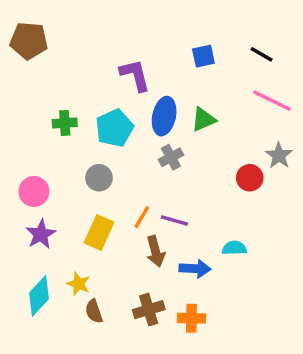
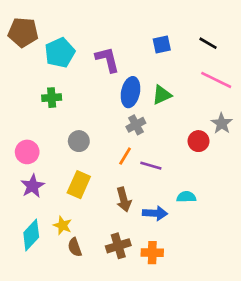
cyan pentagon: (114, 128) -> (60, 53), moved
orange line: (142, 217) -> (125, 156), moved
purple line: (174, 221) -> (151, 166), moved

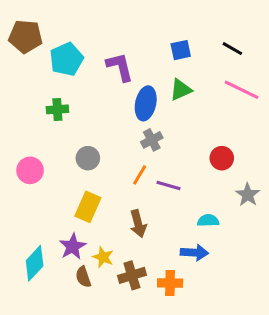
green triangle: (162, 95) -> (181, 90), moved
gray star: (222, 123) -> (248, 195), moved
purple star: (33, 186) -> (73, 246), moved
blue arrow: (155, 213) -> (194, 253), moved
yellow star: (62, 225) -> (103, 257), moved

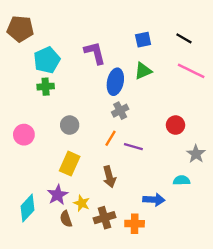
cyan pentagon: (67, 59) -> (47, 60), moved
cyan semicircle: (208, 221) -> (182, 180), moved

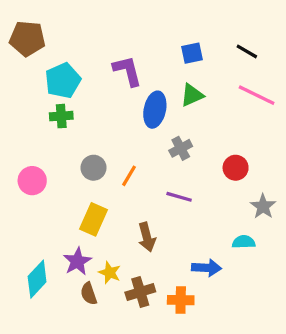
gray cross: (120, 111) -> (181, 148), moved
orange line: (111, 138) -> (129, 176), moved

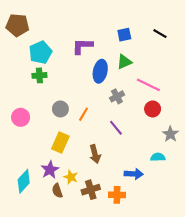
purple L-shape: (127, 71) -> (82, 46), turned -75
pink line: (257, 95) -> (148, 85), moved
purple line: (179, 197) -> (116, 128), turned 35

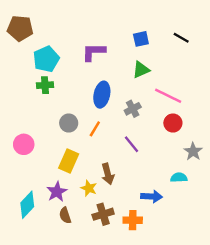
blue ellipse: (100, 71) -> (102, 95), moved
pink circle: (21, 117) -> (24, 144), moved
yellow star: (71, 177) -> (89, 188), moved

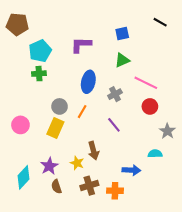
black line: (181, 38) -> (160, 22), moved
yellow rectangle: (69, 161) -> (55, 128), moved

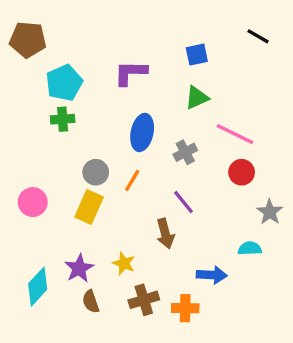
brown arrow: (93, 151) -> (165, 234), moved

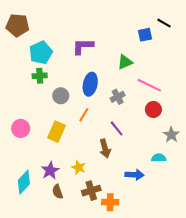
blue square: (197, 55) -> (145, 35), moved
gray circle: (96, 172) -> (61, 96), moved
orange cross: (185, 308) -> (110, 202), moved

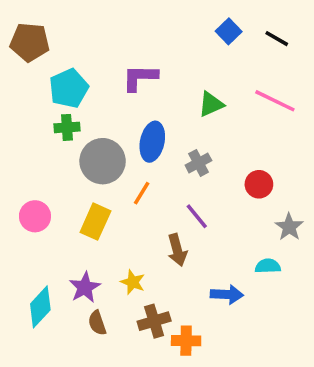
blue square: (145, 35) -> (229, 31), moved, turned -32
pink line: (149, 85) -> (275, 101), moved
gray circle: (61, 96) -> (103, 161), size x1.6

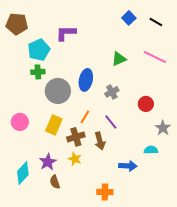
purple L-shape: (140, 78) -> (66, 33), moved
orange line: (142, 193) -> (85, 117), moved
brown cross: (154, 321) -> (76, 137), moved

